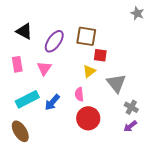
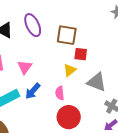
purple ellipse: (54, 41) -> (33, 25), moved, turned -60
gray triangle: (116, 83) -> (97, 82), turned -30
blue arrow: (52, 102) -> (33, 91), moved

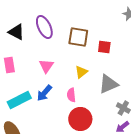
red square: (81, 54) -> (104, 47), moved
pink triangle: (25, 67) -> (46, 66), moved
gray triangle: (97, 82) -> (108, 84), turned -45

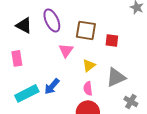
pink triangle: (46, 66) -> (66, 50), moved
pink semicircle: (71, 95) -> (88, 88), moved

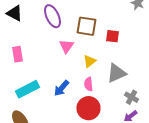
black triangle: (24, 25) -> (14, 13), moved
blue arrow: (52, 86) -> (62, 88), moved

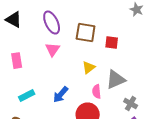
pink triangle: (66, 46) -> (53, 50), moved
pink semicircle: (88, 84) -> (97, 92), moved
cyan rectangle: (28, 89) -> (27, 96), size x0.7

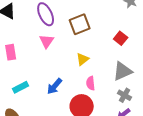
brown square: (86, 33) -> (80, 24), turned -30
red square: (112, 43) -> (121, 38), moved, turned 32
gray triangle: (116, 80) -> (123, 71), moved

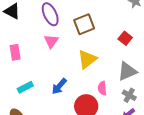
yellow triangle: (83, 59) -> (87, 59), size x1.5
pink semicircle: (91, 83) -> (102, 88), moved

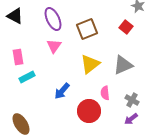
red square: (125, 38) -> (126, 27), moved
gray triangle: (127, 71) -> (123, 65), moved
cyan rectangle: (25, 87) -> (27, 77), moved

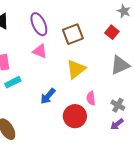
pink triangle: (54, 46) -> (40, 51), turned -42
gray triangle: (123, 65) -> (120, 65), moved

